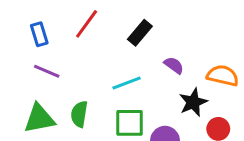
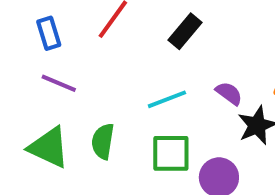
purple semicircle: (174, 65) -> (229, 93), moved
green triangle: (39, 119) -> (49, 147), turned 36

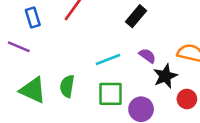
black rectangle: (185, 31) -> (136, 16), moved
purple line: (59, 83) -> (19, 47), moved

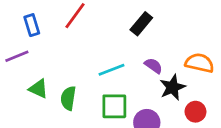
purple line: (19, 47) -> (17, 56), turned -45
green triangle: (33, 90) -> (39, 89), moved, size x0.7

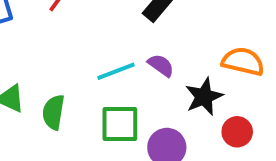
purple semicircle: (154, 66) -> (161, 65), moved

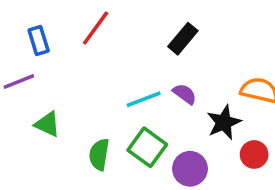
green semicircle: (53, 112) -> (99, 154), moved
green square: (120, 124) -> (147, 147), turned 36

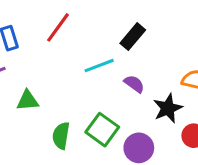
cyan line: (144, 99) -> (99, 66), moved
green triangle: (47, 124) -> (28, 101), moved, turned -30

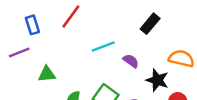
black rectangle: (133, 37) -> (150, 24), moved
black star: (168, 108) -> (157, 80), turned -30

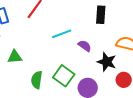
black rectangle: (150, 24) -> (101, 15), turned -36

